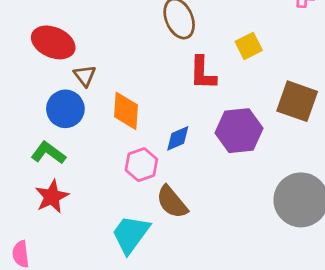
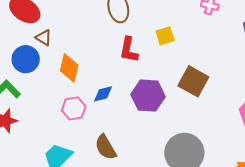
brown triangle: (85, 76) -> (44, 38), turned -30
brown semicircle: (172, 202) -> (106, 147), moved

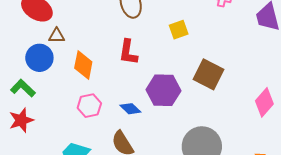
brown triangle: (44, 38) -> (57, 36), turned -30
red L-shape: (129, 50) -> (128, 52), moved
blue diamond: (103, 94) -> (130, 109), moved, turned 60

